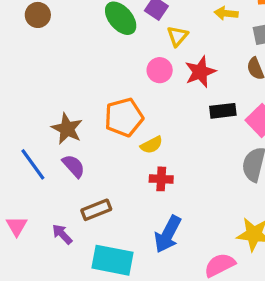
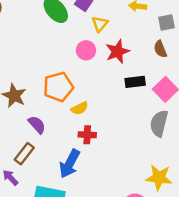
purple semicircle: (74, 166) -> (37, 125), moved
brown rectangle: (96, 210) -> (24, 154), moved, turned -30
blue arrow: (168, 234) -> (70, 164), moved

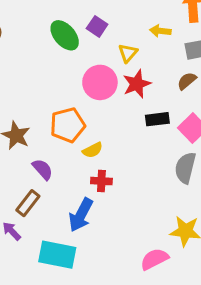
yellow triangle: (100, 24) -> (128, 53), moved
brown semicircle: (160, 49) -> (187, 81), turned 72
pink circle: (86, 50) -> (100, 82), size x1.5

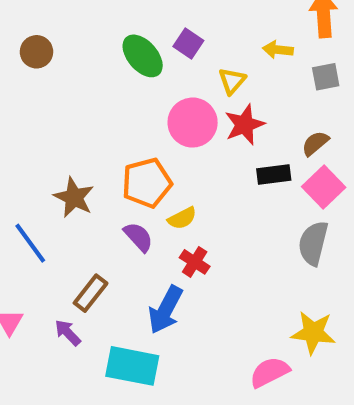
brown semicircle: (187, 81) -> (315, 143), moved
purple semicircle: (43, 169) -> (138, 237), moved
red cross: (101, 181) -> (195, 262), turned 30

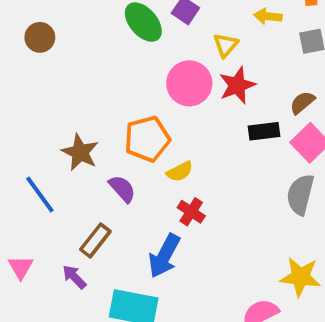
brown circle: (36, 52) -> (40, 37), moved
purple semicircle: (138, 237) -> (122, 189), moved

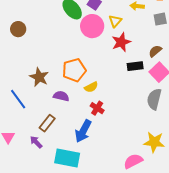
brown circle: (40, 37) -> (18, 29), moved
pink circle: (189, 83) -> (92, 26), moved
purple semicircle: (122, 189) -> (61, 96), turned -35

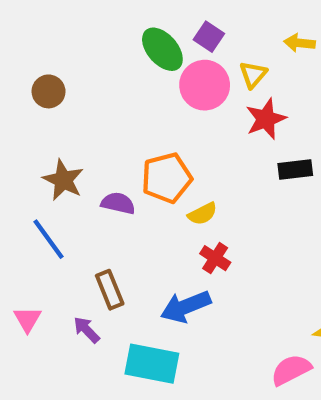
brown star: (39, 77) -> (63, 180), moved
purple semicircle: (61, 96) -> (118, 203), moved
brown rectangle: (47, 123) -> (110, 290), turned -60
blue arrow: (83, 131) -> (186, 307), turned 40

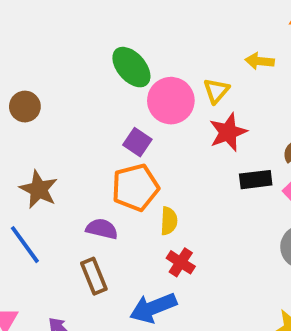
purple square: (209, 37) -> (137, 142), moved
purple semicircle: (118, 203) -> (102, 229), moved
yellow semicircle: (202, 214) -> (169, 221), turned -60
brown rectangle: (110, 290) -> (94, 276), moved

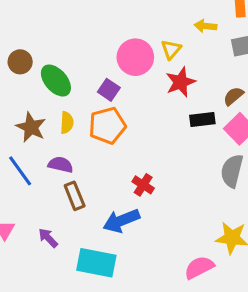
green ellipse: (131, 67) -> (56, 81), moved
yellow semicircle: (169, 221) -> (67, 123), moved
purple semicircle: (102, 229) -> (61, 165), moved

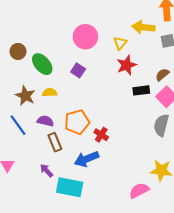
yellow arrow: (205, 26) -> (143, 27), size x1.5
pink circle: (135, 57) -> (85, 37), moved
yellow semicircle: (67, 123) -> (50, 93), turned -96
orange pentagon: (107, 126) -> (77, 122), moved
purple arrow: (48, 238) -> (46, 171), moved

